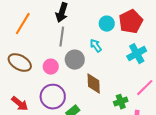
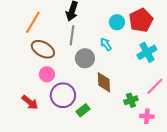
brown ellipse: (20, 63) -> (43, 49), moved
pink circle: (51, 67) -> (47, 74), moved

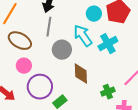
cyan arrow: (106, 44) -> (83, 36), size x1.6
cyan cross: (147, 52) -> (108, 44), moved

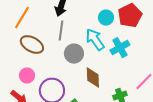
pink circle: (24, 66) -> (27, 76), moved

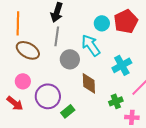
orange line: (22, 18) -> (18, 23), turned -30
cyan cross: (120, 48) -> (122, 65), moved

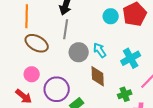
cyan arrow: (91, 45) -> (100, 50), moved, size x0.7

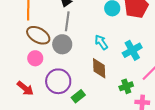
gray circle: (79, 52) -> (62, 44), moved
pink circle: (32, 74) -> (35, 58), moved

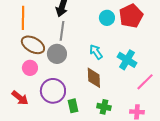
cyan cross: (132, 50) -> (127, 60), turned -30
green cross: (126, 86) -> (104, 107), moved, turned 32
green rectangle: (78, 96) -> (73, 106), turned -64

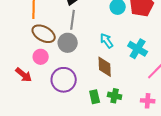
red arrow: (20, 98) -> (24, 75), moved
green rectangle: (73, 106) -> (95, 97), moved

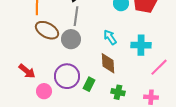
cyan cross: (138, 49) -> (141, 45), turned -30
pink circle: (41, 57) -> (44, 91), moved
green rectangle: (95, 97) -> (89, 84), moved, turned 40

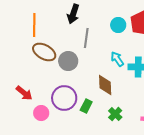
gray line: (76, 16) -> (86, 38), moved
cyan arrow: (110, 37) -> (117, 59), moved
green cross: (118, 92) -> (115, 114), turned 32

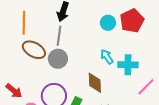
gray line: (86, 38) -> (59, 36), moved

